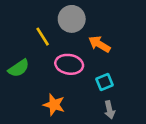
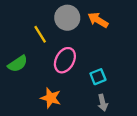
orange arrow: (99, 44) -> (98, 20), moved
pink ellipse: (69, 64) -> (65, 60), turned -70

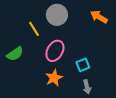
orange arrow: (98, 20) -> (99, 17), moved
orange star: (51, 98) -> (54, 78), moved, turned 30

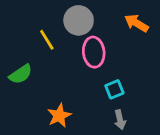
pink ellipse: (55, 51) -> (94, 52), moved, turned -35
orange star: (54, 78) -> (59, 116), moved

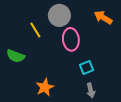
green semicircle: (21, 74) -> (16, 56), turned 54

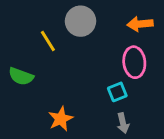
orange arrow: (103, 17) -> (140, 24), turned -36
pink ellipse: (71, 39) -> (134, 62), moved

